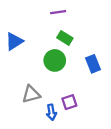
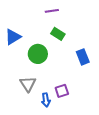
green circle: (55, 60) -> (38, 54), moved
gray triangle: (31, 94) -> (28, 84), turned -48

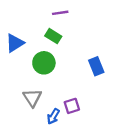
green rectangle: (58, 34) -> (53, 36), moved
blue arrow: (46, 100) -> (53, 116), turned 40

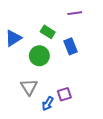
purple line: (60, 13) -> (75, 13), moved
blue rectangle: (96, 66) -> (71, 46), moved

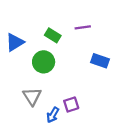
purple line: (75, 13) -> (83, 27), moved
blue rectangle: (71, 46) -> (100, 61), moved, turned -49

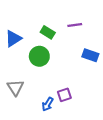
gray triangle: (32, 96) -> (15, 88), moved

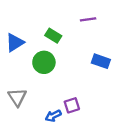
purple line: (75, 25) -> (88, 19), moved
blue arrow: (48, 104) -> (53, 116), turned 32

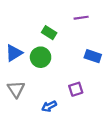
blue triangle: (15, 43) -> (14, 53), moved
purple square: (72, 105) -> (76, 89), moved

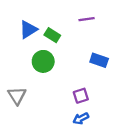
blue triangle: (14, 53) -> (28, 29), moved
blue arrow: (49, 106) -> (81, 118), moved

